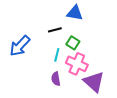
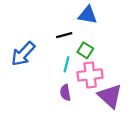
pink cross: (77, 64) -> (90, 75), turned -30

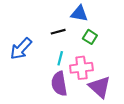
green square: (85, 50) -> (90, 37), moved
purple semicircle: (65, 93) -> (59, 84), size x1.6

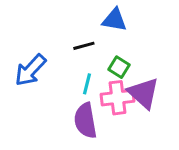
green square: (90, 37) -> (119, 67), moved
purple triangle: (100, 87) -> (143, 93), moved

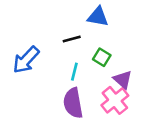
purple triangle: (143, 93) -> (123, 79), size x0.7
pink cross: (117, 98) -> (115, 100), moved, turned -32

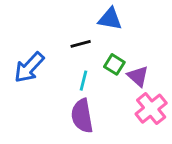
purple triangle: (123, 79) -> (138, 76), moved
pink cross: (115, 100) -> (151, 109), moved

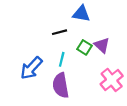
blue arrow: (29, 67) -> (31, 68), moved
purple triangle: (138, 76) -> (102, 45), moved

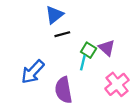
blue triangle: (81, 14) -> (54, 15), moved, turned -48
cyan line: (62, 59) -> (83, 63), moved

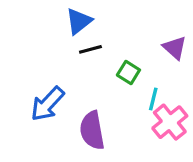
purple triangle: (107, 48) -> (175, 48), moved
cyan line: (83, 63) -> (153, 99), moved

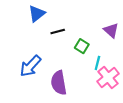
blue triangle: (79, 21) -> (37, 14), moved

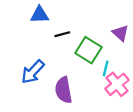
blue triangle: (37, 14) -> (40, 15), turned 36
green square: (82, 46) -> (89, 50), size x1.6

